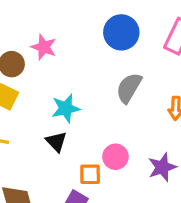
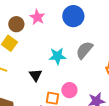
blue circle: (121, 32) -> (73, 16), moved
cyan star: (66, 108) -> (57, 56), moved

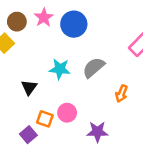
blue circle: (73, 16) -> (74, 24), moved

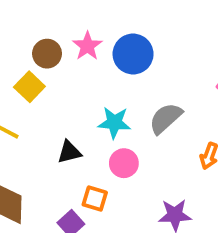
black triangle: (29, 87) -> (69, 152), turned 42
pink circle: (67, 113) -> (124, 163), moved

